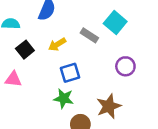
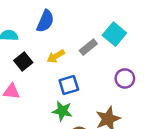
gray rectangle: (89, 35) -> (88, 47), turned -72

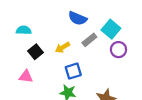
blue semicircle: (45, 21) -> (78, 18), moved, turned 90
purple circle: (125, 78) -> (118, 50), moved

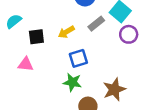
cyan semicircle: (24, 30) -> (14, 21), moved, turned -40
black square: (36, 52) -> (36, 37), turned 32

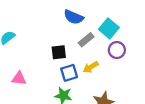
yellow arrow: (66, 32) -> (91, 67), moved
black square: (36, 37) -> (59, 52), moved

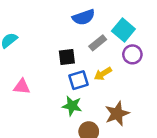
blue semicircle: (74, 17) -> (84, 17), turned -42

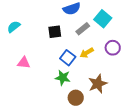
purple circle: (132, 54) -> (113, 48), moved
black square: (67, 57) -> (55, 32), moved
blue square: (78, 80) -> (68, 58), turned -35

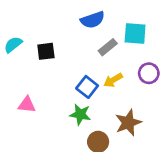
cyan square: (103, 19) -> (135, 34), turned -36
black square: (55, 32) -> (46, 51), moved
pink triangle: (24, 63) -> (27, 105), moved

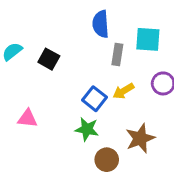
blue semicircle: (93, 20) -> (101, 24), turned 105
gray rectangle: (108, 47) -> (117, 55), turned -42
black square: (46, 51) -> (49, 59), turned 36

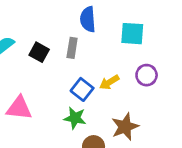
gray rectangle: (117, 55) -> (72, 48), moved
pink triangle: (27, 119) -> (19, 108), size x1.4

